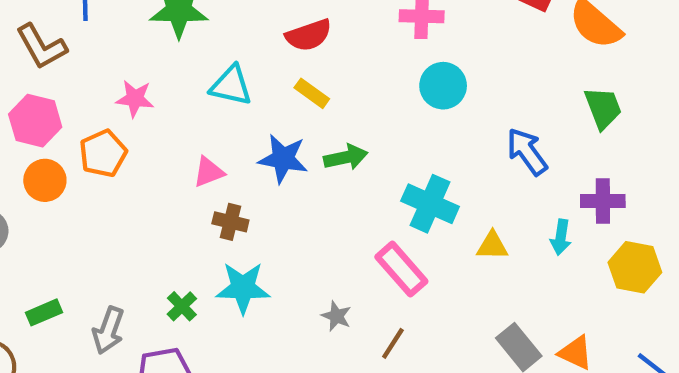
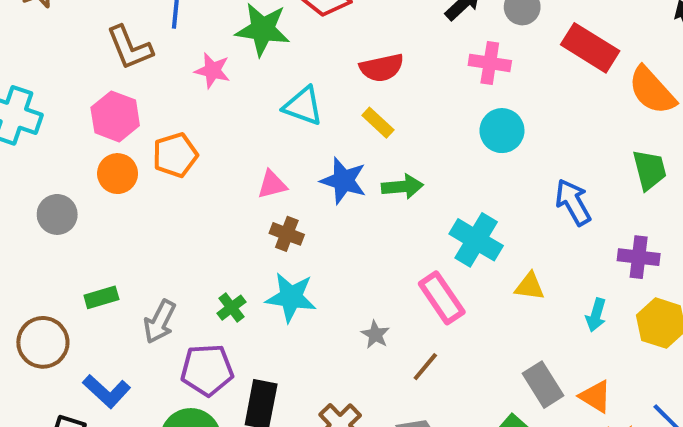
pink star: (135, 99) -> (212, 71), moved
cyan arrow: (561, 237) -> (596, 315), moved

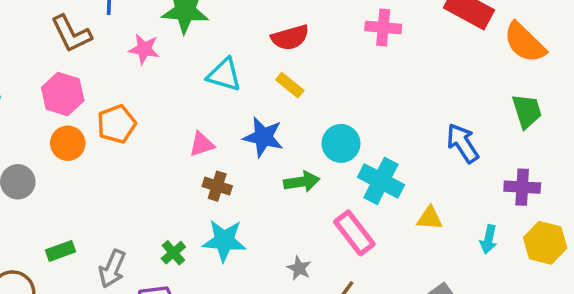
cyan circle: (502, 131) -> (341, 143), moved
green arrow: (402, 187) -> (302, 182), moved

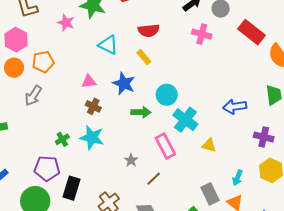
blue arrow: (463, 143) -> (235, 107), turned -75
cyan arrow: (489, 239) -> (238, 178), moved
gray arrow: (112, 269) -> (33, 96), moved

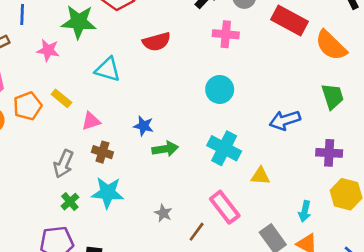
yellow rectangle: (144, 57) -> (61, 98), moved
blue star: (124, 83) -> (144, 126), moved, size x0.7
cyan circle: (167, 95) -> (220, 89), moved
gray arrow: (33, 96) -> (63, 164), moved
pink rectangle: (165, 146) -> (225, 207), moved

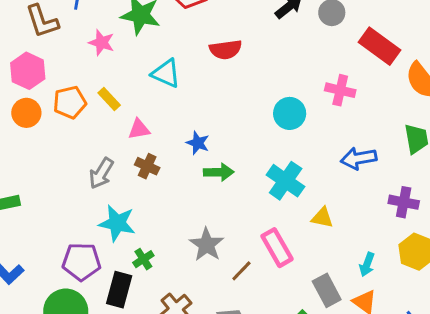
pink cross: (226, 34) -> (340, 90), moved
cyan star: (108, 193) -> (117, 223), moved
green cross: (70, 202) -> (143, 259), moved
gray star: (163, 213) -> (207, 245), size x1.6

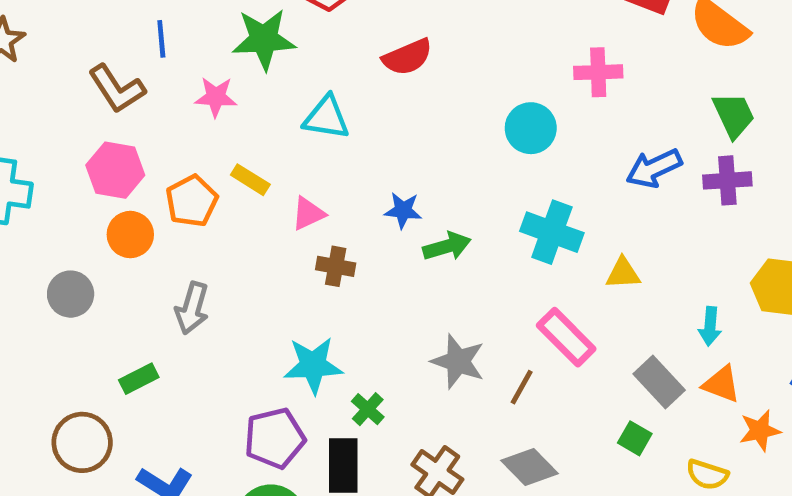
gray arrow: (101, 173) -> (192, 308), moved
purple cross: (404, 202) -> (727, 180), moved

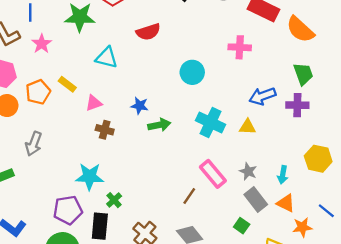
pink star: (216, 97) -> (42, 44), moved, turned 30
cyan circle: (531, 128) -> (192, 72), moved
yellow triangle: (623, 273) -> (247, 127), moved
gray star: (458, 361) -> (248, 171), moved, size x0.7

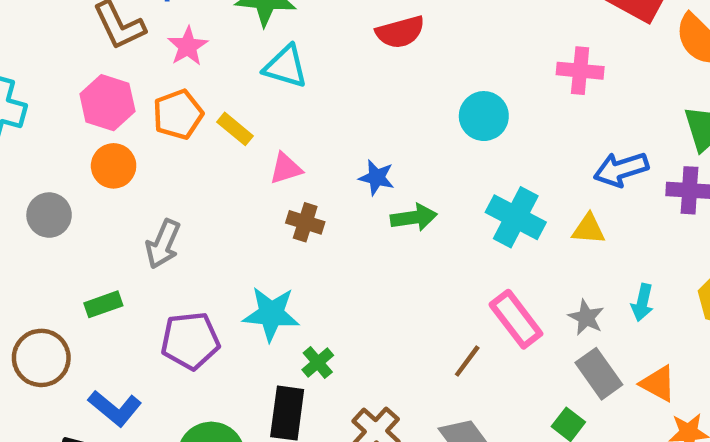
cyan triangle: (107, 58) -> (286, 67), moved
orange pentagon: (38, 92) -> (178, 114), moved
cyan arrow: (283, 175) -> (642, 302), moved
purple pentagon: (68, 210) -> (190, 341), moved

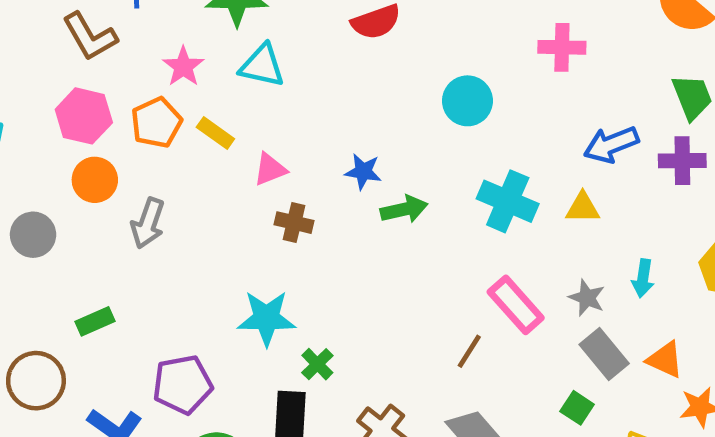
pink star: (188, 46) -> (183, 67), moved
gray arrow: (163, 244) -> (148, 223), moved
purple pentagon: (190, 341) -> (183, 385), moved

